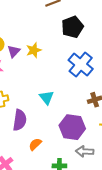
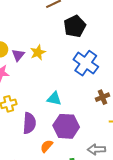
cyan triangle: (46, 98) -> (54, 99), turned -35
purple hexagon: (72, 127) -> (66, 126), moved

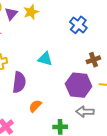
blue cross: (86, 63) -> (78, 25), size x0.7
purple hexagon: (66, 126) -> (79, 85), moved

